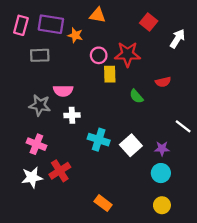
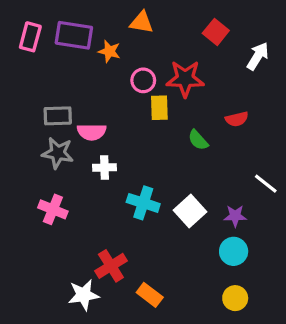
gray rectangle: (40, 55) -> (58, 116), moved
red cross: (60, 171) -> (111, 266), moved
white star: (32, 177) -> (84, 295), moved

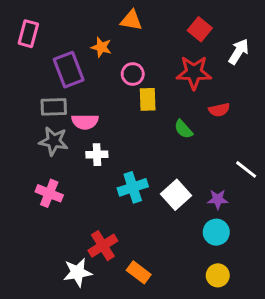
purple rectangle: (74, 35) -> (69, 70), moved, turned 60
red star: (185, 79) -> (194, 73), moved
cyan cross: (143, 203) -> (133, 187), turned -36

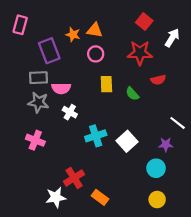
orange triangle: (131, 20) -> (95, 30), moved
yellow rectangle: (148, 99) -> (106, 84), moved
white cross: (97, 155) -> (70, 112), turned 32
purple star: (218, 199) -> (166, 145), moved

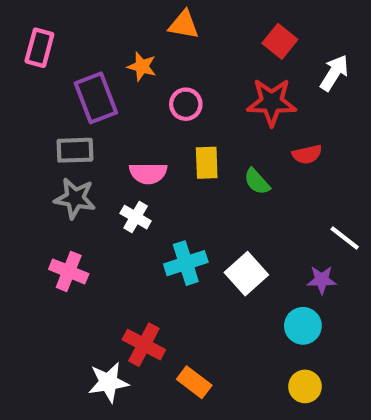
orange triangle: (95, 30) -> (184, 25), moved
pink semicircle: (61, 88) -> (148, 173), moved
red cross: (74, 178) -> (144, 345), turned -30

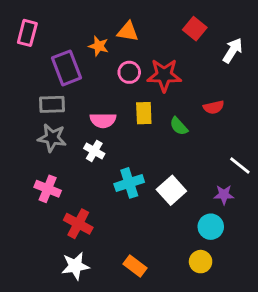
orange triangle: (184, 25) -> (128, 32), moved
red star: (272, 102) -> (164, 75), moved
red cross: (144, 345) -> (78, 224), moved
yellow circle: (305, 386) -> (201, 262), moved

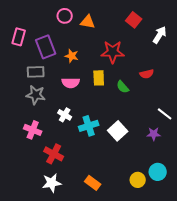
pink rectangle: (27, 33) -> (19, 37), moved
orange star: (99, 46) -> (72, 56), moved
pink circle: (129, 72) -> (65, 16), moved
white cross: (94, 151) -> (65, 115), moved
cyan circle: (211, 227) -> (158, 172), moved

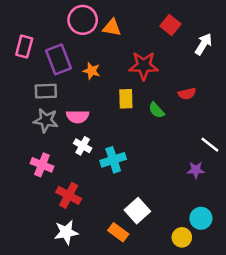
pink circle: (65, 16) -> (83, 20), size x1.5
pink semicircle: (71, 83) -> (78, 117), moved
white square: (118, 131) -> (137, 211), moved
yellow circle: (138, 180) -> (182, 237), moved

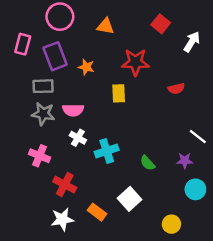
pink circle: (83, 20) -> (60, 17), moved
green semicircle: (156, 110) -> (147, 163), moved
cyan circle: (201, 218) -> (195, 189), moved
orange rectangle: (118, 232) -> (97, 212), moved

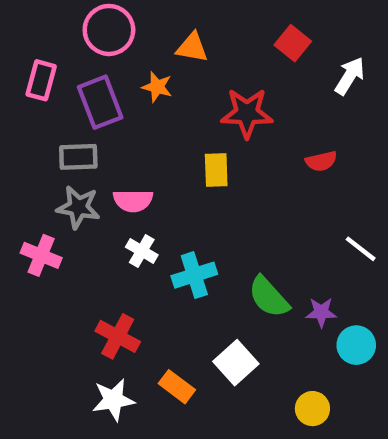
orange star: (86, 67) -> (157, 87), moved
pink cross: (40, 156) -> (41, 255), moved
purple star: (185, 161) -> (321, 312), moved
green semicircle: (147, 163) -> (269, 297), size x1.5

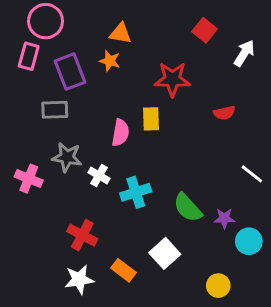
pink circle: (109, 30) -> (46, 21), moved
orange triangle: (192, 47) -> (120, 33), moved
pink semicircle: (133, 201) -> (120, 133), moved, turned -80
gray star: (78, 207) -> (67, 157), moved

